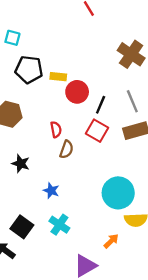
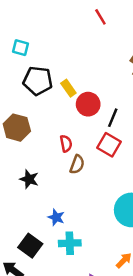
yellow rectangle: (58, 77) -> (68, 88), turned 49
blue star: (51, 191) -> (56, 217), moved
cyan cross: (59, 225) -> (70, 243), turned -36

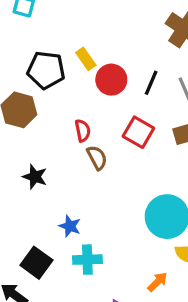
black pentagon: (38, 81) -> (46, 70), moved
black line: (113, 118) -> (151, 83), moved
brown semicircle: (77, 164) -> (97, 158), turned -48

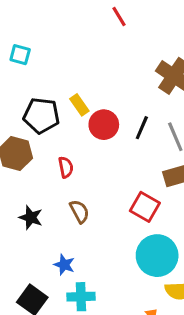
red semicircle: (83, 131) -> (66, 167), moved
red square: (138, 132) -> (145, 207), moved
brown semicircle: (97, 158) -> (79, 211), moved

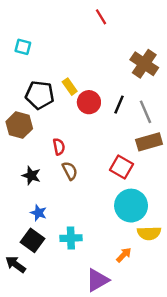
red semicircle: (66, 167) -> (59, 147), moved
blue star: (64, 265) -> (38, 213), moved

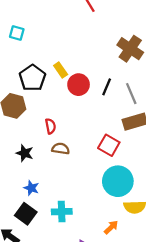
black pentagon: (40, 95) -> (32, 78), turned 30
brown semicircle: (70, 171) -> (61, 149), turned -54

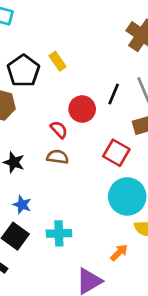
red circle: (79, 85) -> (82, 109), moved
black line: (107, 87) -> (114, 94), moved
red semicircle: (50, 126) -> (59, 130), moved, turned -32

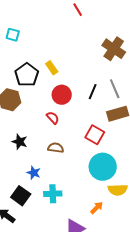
red circle: (82, 109) -> (62, 95), moved
brown semicircle: (58, 157) -> (56, 148), moved
blue star: (22, 205) -> (34, 173), moved

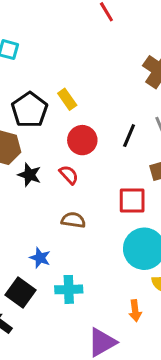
red square: (95, 135) -> (132, 200), turned -30
black star: (20, 142) -> (29, 175), moved
orange arrow: (97, 208) -> (135, 311), turned 128

